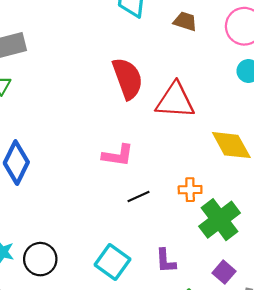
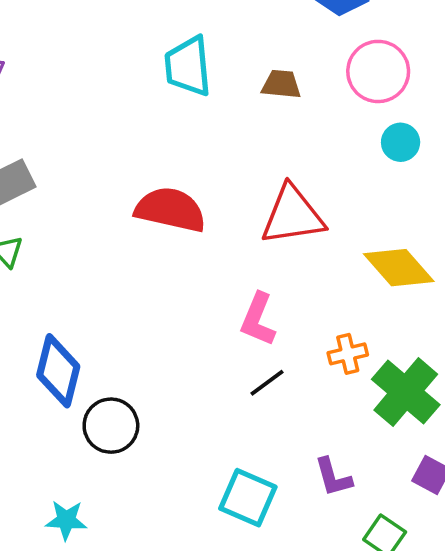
red semicircle: (128, 78) -> (170, 210), moved, turned -45
pink L-shape: (118, 155) -> (258, 319), moved, turned 116
black circle: (40, 259) -> (111, 426), moved

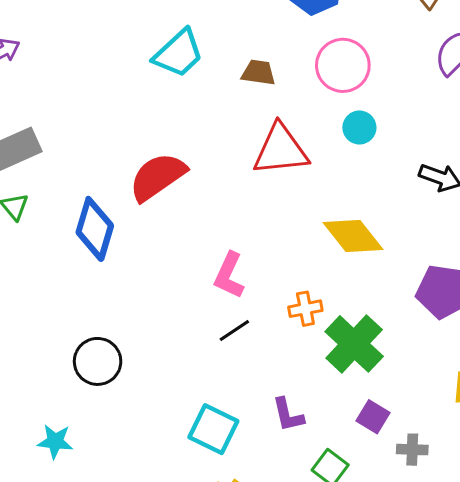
cyan trapezoid: (188, 66) -> (178, 53), turned -130
red semicircle: (170, 210) -> (158, 177), turned -50
red triangle: (293, 215) -> (281, 150), moved
blue diamond: (58, 371) -> (95, 229), moved

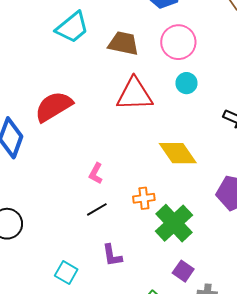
brown trapezoid: (258, 73) -> (123, 43), size x1.4
pink L-shape: (229, 275) -> (96, 173), size x0.7
purple L-shape: (288, 415) -> (112, 255), moved
cyan square: (213, 429) -> (66, 273), moved, size x0.7

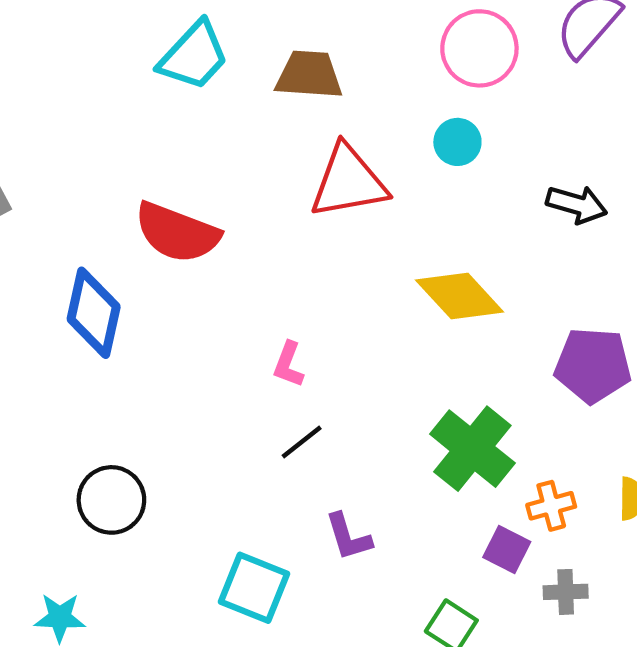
pink circle: (178, 42) -> (479, 48), moved
red semicircle: (54, 107) -> (177, 233), turned -120
orange cross: (144, 198) -> (551, 506), moved
cyan square: (66, 273) -> (254, 588), size x1.4

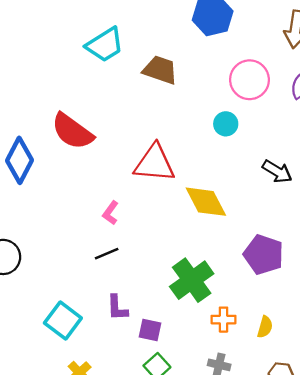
red triangle: (348, 182) -> (154, 163), moved
purple square: (507, 550) -> (150, 330), moved, turned -30

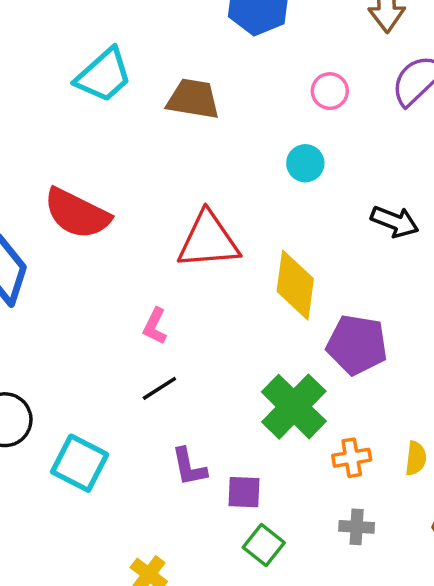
pink circle: (249, 80) -> (330, 91), size x0.6
yellow diamond: (206, 202) -> (295, 285), turned 45
purple pentagon: (264, 255) -> (357, 345), moved
cyan square: (63, 320) -> (80, 463), moved

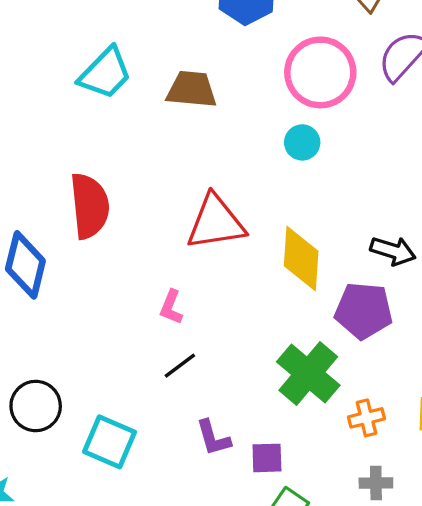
pink circle: (330, 91) -> (320, 72), size x2.0
red semicircle: (77, 214) -> (90, 206), turned -118
black arrow: (395, 222) -> (393, 251), moved

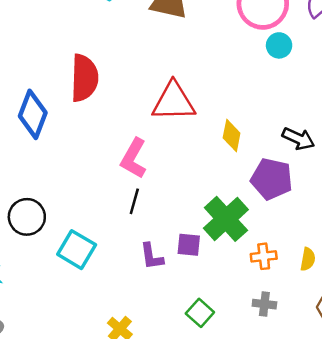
cyan circle: (302, 142) -> (279, 45), moved
yellow diamond: (301, 258) -> (232, 136), size x0.7
pink L-shape: (171, 307) -> (134, 158), size x1.6
black line: (180, 366) -> (134, 201), turned -45
purple square: (267, 458) -> (189, 245), moved

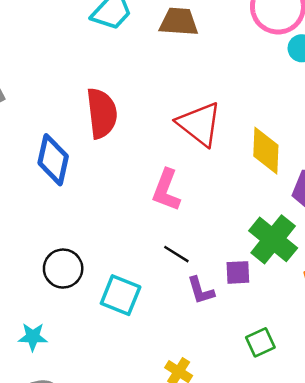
red triangle: (174, 102) -> (199, 124), turned 48
yellow diamond: (232, 136) -> (266, 151), size x1.4
black line: (134, 201) -> (176, 254), moved, turned -65
green square: (200, 313) -> (260, 342), turned 32

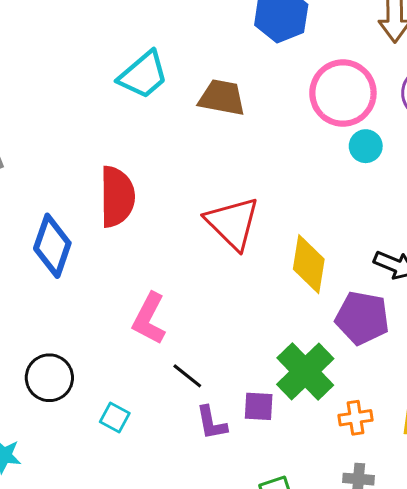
pink L-shape: (166, 190) -> (149, 319), moved
cyan square: (121, 295) -> (115, 418), size x0.6

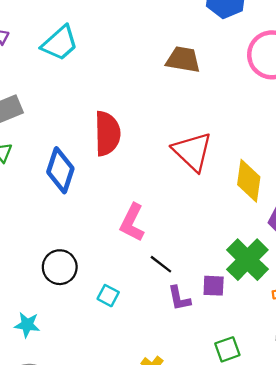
cyan trapezoid: (143, 75) -> (60, 43), moved

